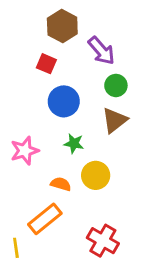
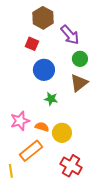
pink star: (25, 151) -> (20, 121), moved
yellow circle: (96, 175) -> (62, 133), moved

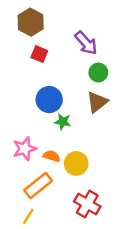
brown hexagon: (43, 18) -> (31, 22), moved
blue circle: (44, 70) -> (49, 100), moved
yellow line: (11, 171) -> (28, 216), moved, turned 40

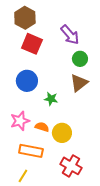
red square: (39, 54) -> (32, 44), size x1.5
blue circle: (49, 100) -> (27, 81), moved
orange rectangle: (38, 186) -> (31, 151), turned 50

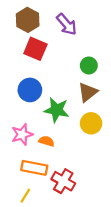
purple arrow: (70, 35) -> (67, 24), moved
green star: (51, 99) -> (57, 110), size x1.6
yellow circle: (62, 133) -> (91, 123), moved
red cross: (71, 166) -> (63, 181), moved

